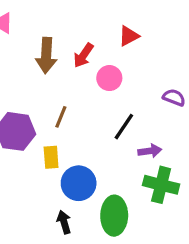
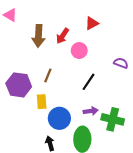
purple arrow: (150, 151) -> (91, 111), moved

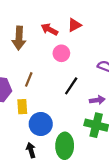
red arrow: (63, 36) -> (49, 29), moved, turned 84
purple arrow: (91, 111) -> (97, 100), moved

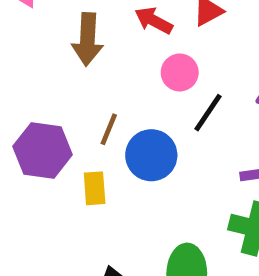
black line: (71, 86) -> (208, 113), moved
blue circle: (41, 124) -> (151, 155), moved

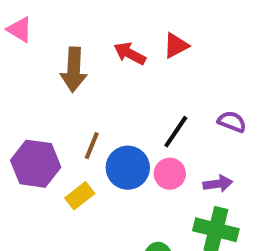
pink circle: (180, 72) -> (170, 174), moved
yellow rectangle: (95, 188) -> (80, 196), turned 56

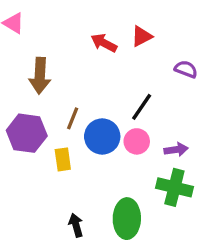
brown arrow: (74, 70) -> (40, 76), moved
purple semicircle: (232, 122) -> (186, 69), moved
yellow rectangle: (80, 196) -> (63, 159), turned -60

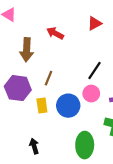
red arrow: (104, 43) -> (55, 33), moved
blue circle: (102, 136) -> (68, 106), moved
black arrow: (76, 225) -> (34, 146), moved

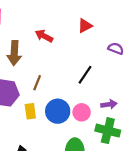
pink circle: (91, 94) -> (82, 112), moved

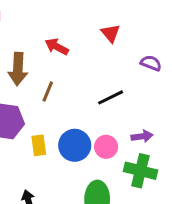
red triangle: (85, 26) -> (111, 33), turned -42
black line: (85, 75) -> (111, 97), turned 30
brown line: (37, 83) -> (48, 91), moved

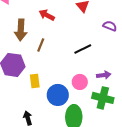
blue circle: (75, 145) -> (58, 95), moved

